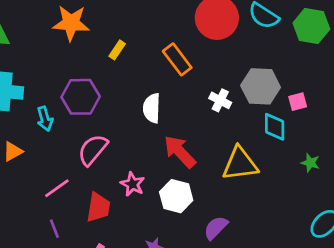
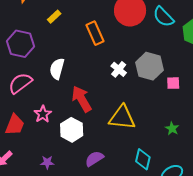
white semicircle: (152, 108) -> (57, 69), moved
cyan diamond: (275, 127) -> (143, 159), moved

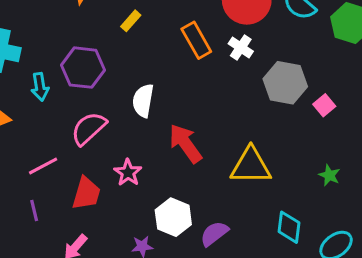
white cross: (119, 69) -> (241, 48), moved
pink square: (173, 83) -> (324, 105), turned -32
white hexagon: (72, 130) -> (173, 217), moved

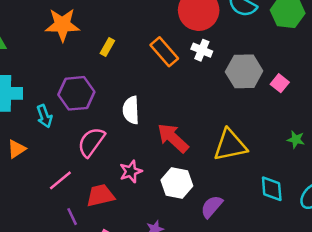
pink star: (128, 173) -> (131, 171), turned 30
red trapezoid: (86, 193) -> (100, 195), turned -108
purple line: (34, 210) -> (72, 217), moved
white hexagon: (173, 217) -> (177, 183), moved

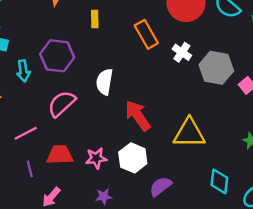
yellow rectangle: (107, 47) -> (95, 19), turned -42
white cross: (202, 50) -> (182, 52), moved
pink star: (131, 171) -> (96, 158), moved

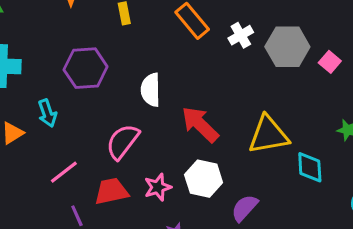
white cross: (182, 52) -> (241, 35), turned 36
cyan arrow: (23, 71) -> (47, 113), moved
pink semicircle: (62, 104) -> (123, 142), moved
cyan diamond: (219, 181) -> (310, 167), moved

